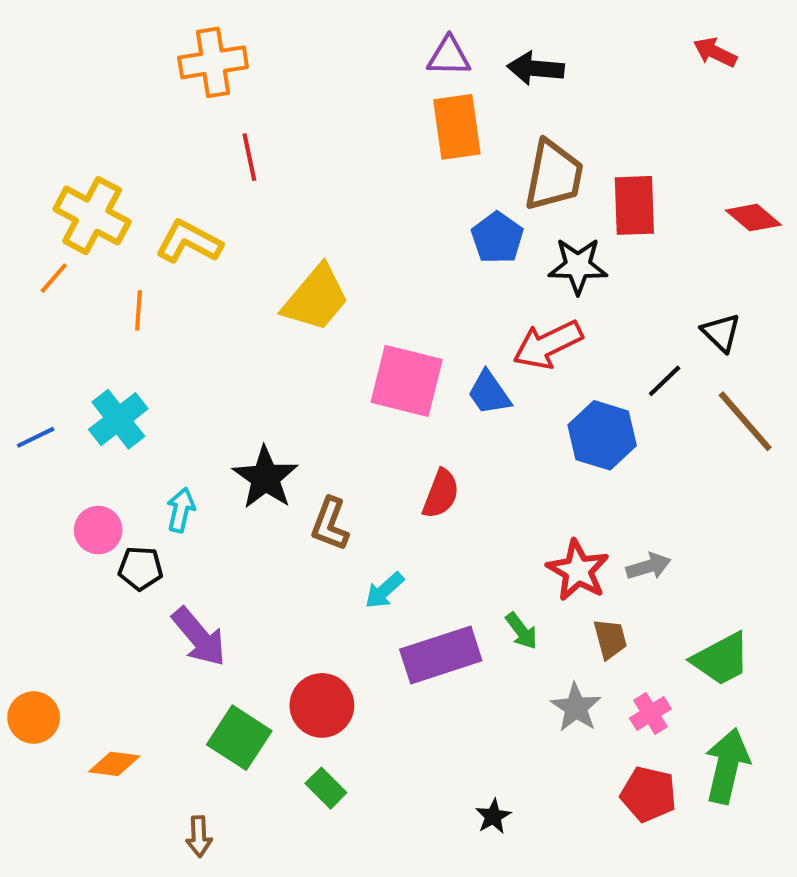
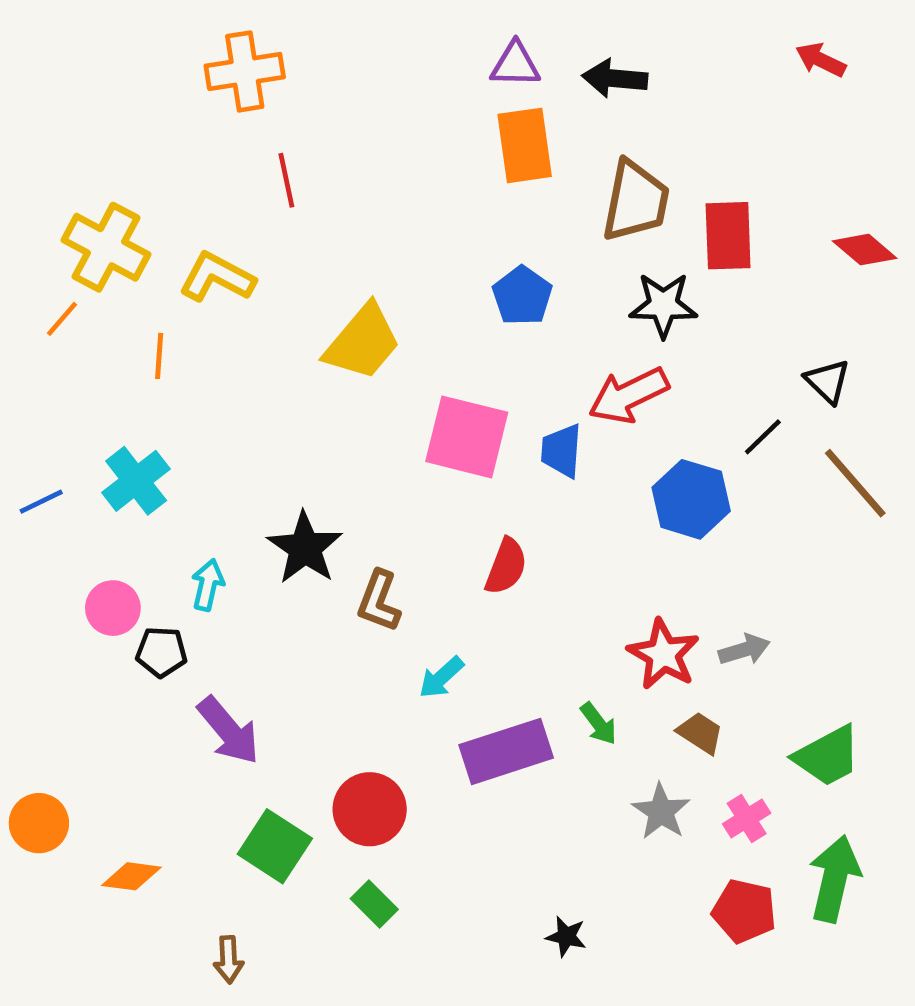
blue pentagon: (497, 238) -> (522, 296), moved
blue trapezoid: (489, 393) -> (562, 451), turned 39
brown trapezoid: (610, 639) -> (700, 733), turned -42
black star: (493, 816) -> (566, 936), turned -30

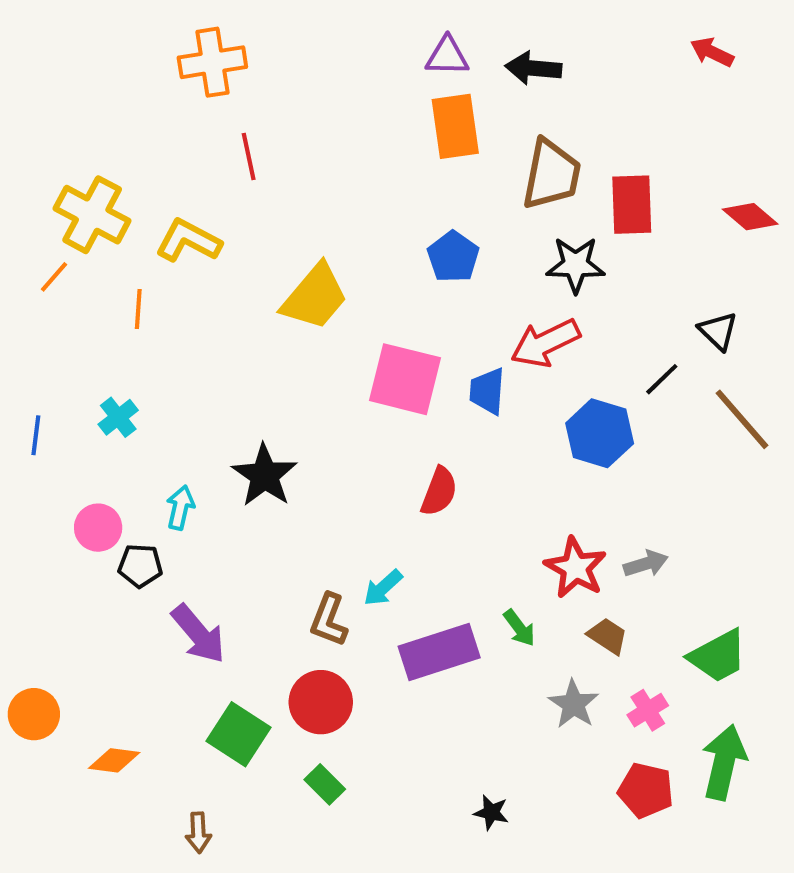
cyan cross: (136, 481) -> (118, 417), size x0.7
blue line: (41, 502) -> (36, 435), turned -57
brown L-shape: (379, 601) -> (329, 620), moved

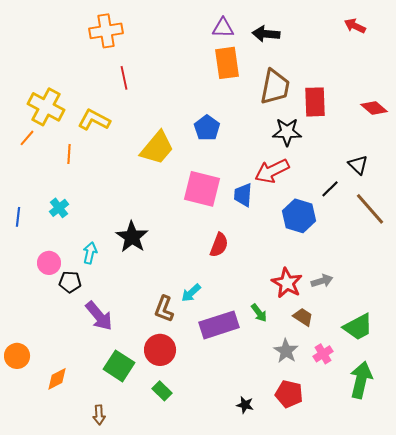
blue pentagon: (453, 257) -> (207, 128), moved
orange diamond: (114, 760) -> (57, 379), turned -35
red pentagon: (646, 790) -> (289, 394), moved

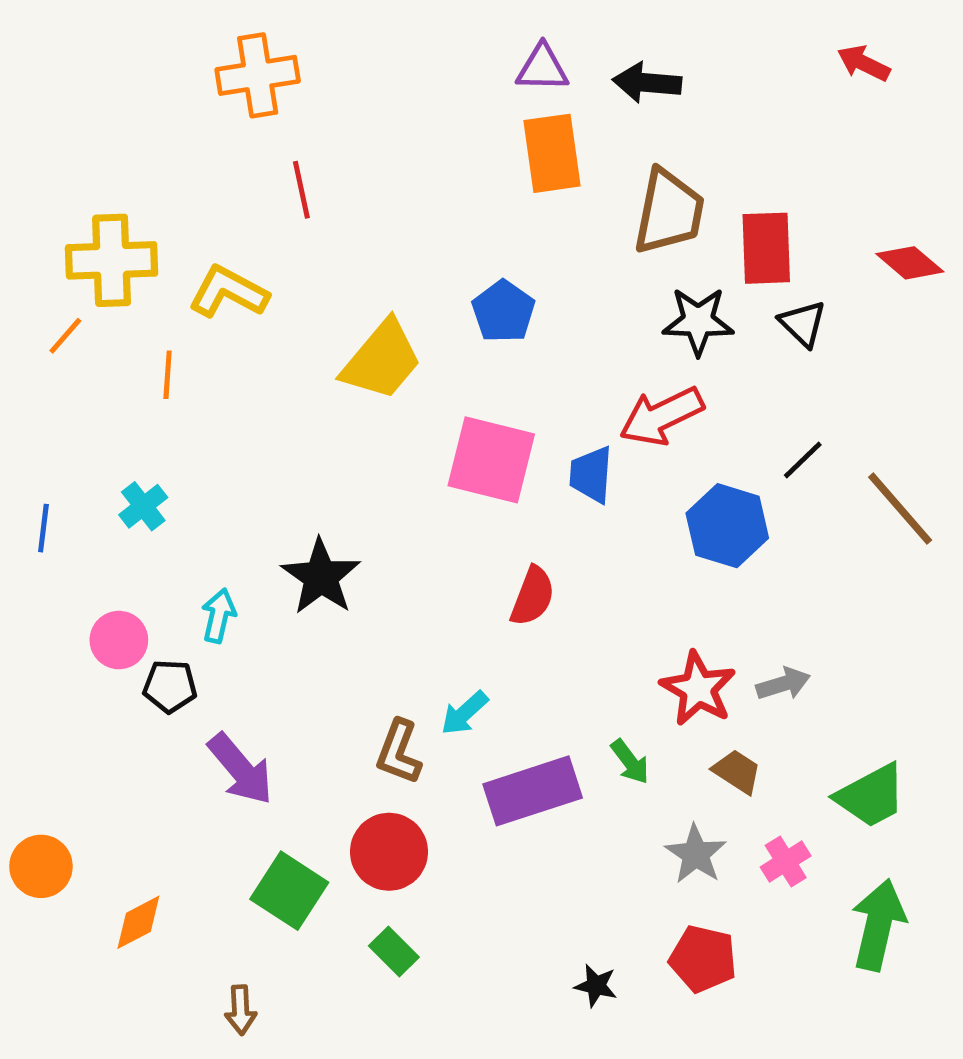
yellow cross: (46, 107) -> (112, 260), turned -30
black triangle: (358, 165) -> (803, 324), moved

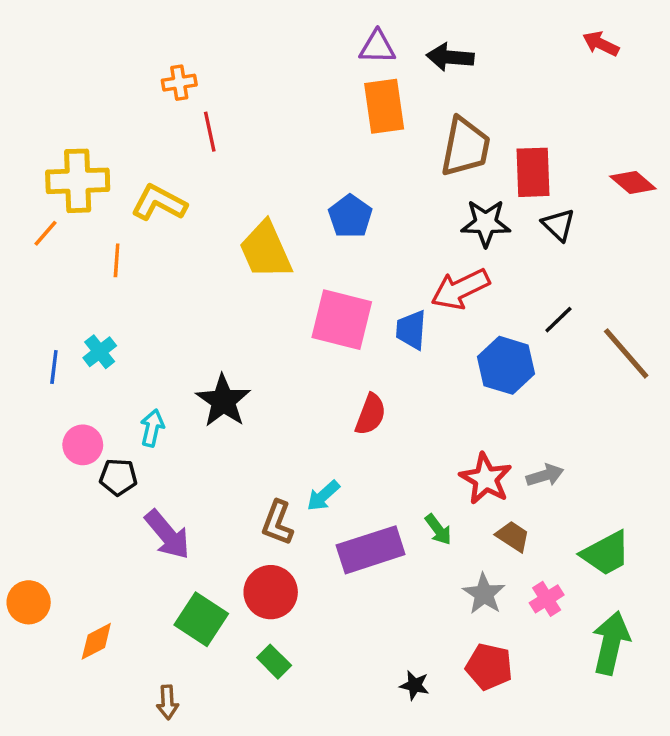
orange cross: (258, 75) -> (179, 83), moved, size x0.6
yellow trapezoid: (382, 360) -> (266, 250), turned 116
blue line: (43, 528) -> (54, 367), moved

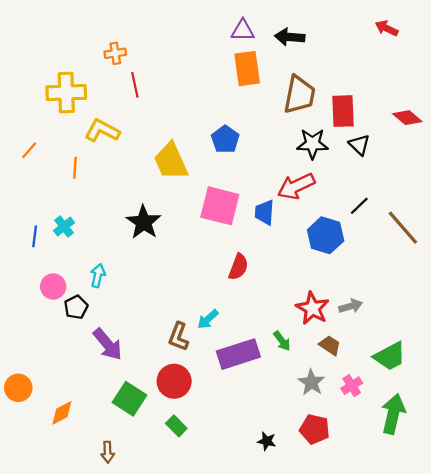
yellow cross: (78, 181) -> (66, 93), moved
black star: (223, 401) -> (144, 222), moved
black pentagon: (118, 477) -> (76, 307), turned -30

